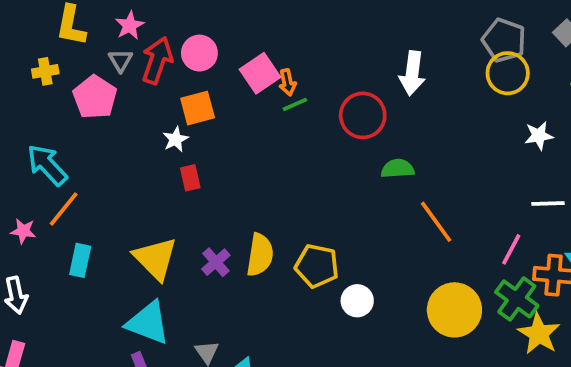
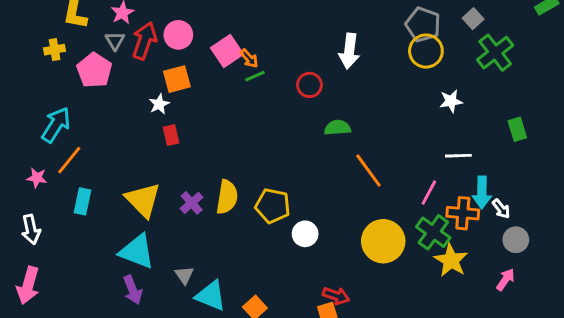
orange arrow: (287, 82) -> (249, 58), turned -30
red circle: (363, 115) -> (310, 85), size x0.7
cyan arrow: (47, 165) -> (56, 125), turned 75

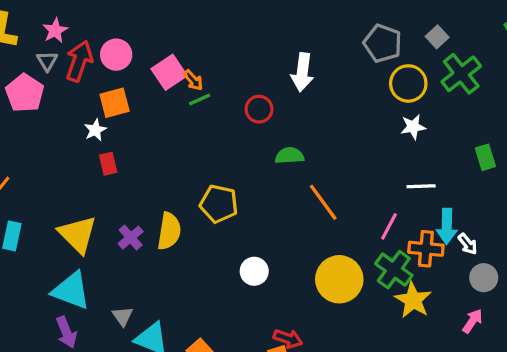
yellow circle: (426, 51) -> (408, 83), moved
yellow pentagon: (273, 206) -> (219, 204), moved

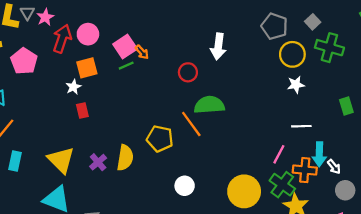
gray triangle: (47, 61) -> (27, 13), moved
green cross: (461, 74) -> (329, 48), turned -36
green line: (200, 100) -> (126, 66), moved
green semicircle: (290, 156) -> (209, 105), size x1.5
orange line: (323, 202) -> (191, 124), moved

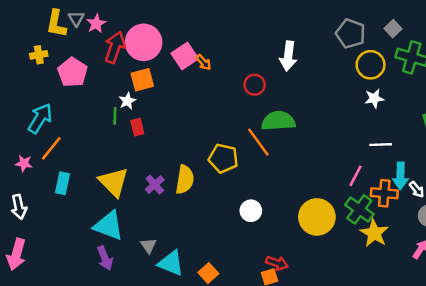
pink circle: (88, 34) -> (144, 42), size x1.5
green line: (126, 66) -> (115, 116), moved, turned -64

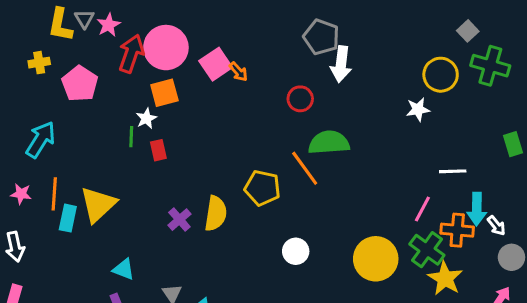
gray pentagon: (351, 34) -> (321, 37), moved
white star: (374, 98) -> (418, 109), moved
orange line: (51, 148) -> (54, 194), moved, turned -35
yellow triangle: (114, 182) -> (98, 204), moved, turned 32
cyan triangle: (109, 226) -> (124, 269), size x0.6

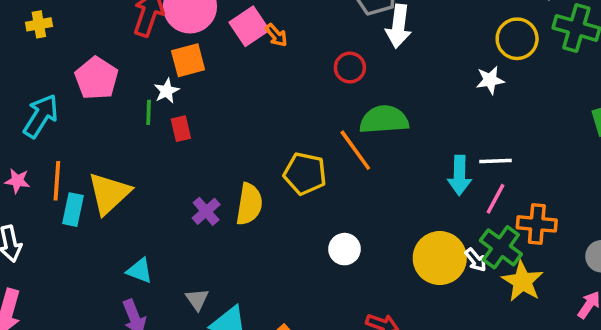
pink pentagon: (80, 84) -> (96, 78), moved
white line: (453, 171) -> (495, 161), moved
cyan arrow: (477, 209) -> (460, 175), moved
white arrow: (496, 226) -> (476, 260), moved

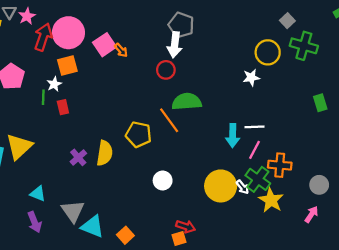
white arrow: (398, 26) -> (175, 45), moved
gray triangle: (197, 299) -> (73, 211), size x1.6

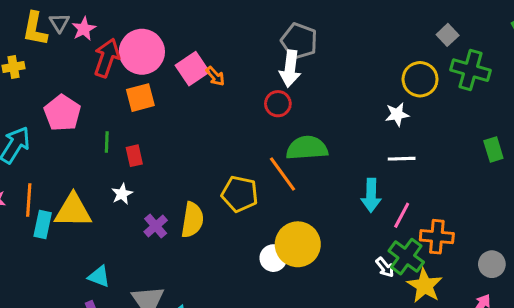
white star: (54, 84) -> (122, 194), moved
white line: (255, 127) -> (402, 159), moved
yellow triangle: (19, 147) -> (73, 211), turned 44
yellow circle: (221, 186) -> (298, 244), moved

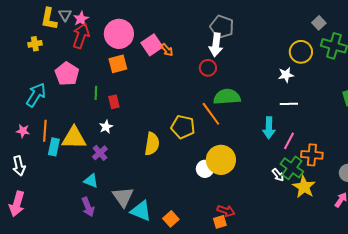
red arrow: (107, 58) -> (81, 36), moved
purple cross: (156, 226) -> (100, 153), moved

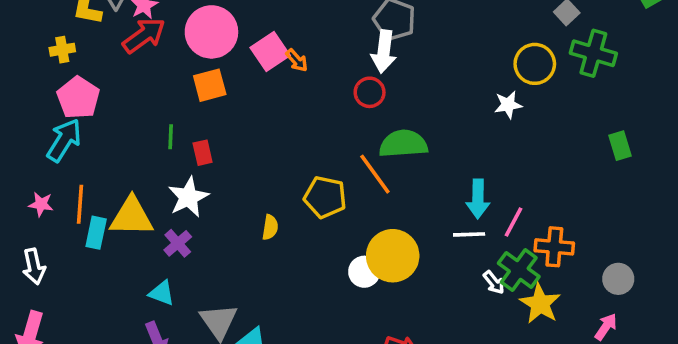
red arrow: (81, 36) -> (144, 35), turned 35
pink pentagon: (67, 74) -> (78, 98), moved
white line: (289, 104) -> (469, 234), moved
white star: (106, 127) -> (188, 197), size x1.6
yellow semicircle: (152, 144) -> (270, 227), size x0.6

